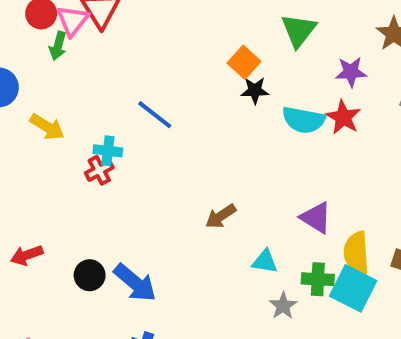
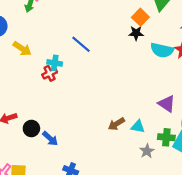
orange square: (244, 62) -> (140, 17), moved
brown arrow: (221, 216) -> (116, 124), moved
black circle: (90, 275) -> (31, 128), moved
blue arrow: (135, 283) -> (50, 139), moved, size x0.7

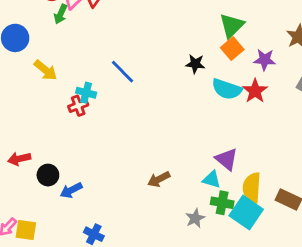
orange square: (140, 17) -> (232, 49), moved
cyan triangle: (138, 127) -> (212, 180), moved
blue arrow: (50, 139) -> (71, 190), turned 105

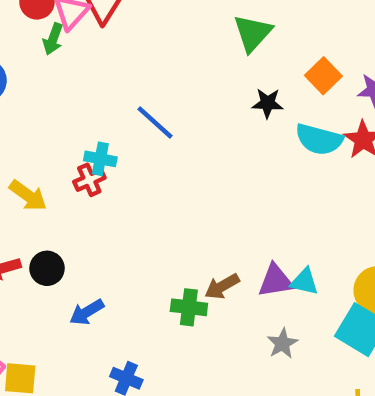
green triangle: (232, 26) -> (253, 33), moved
yellow arrow: (45, 70) -> (28, 196), moved
purple triangle: (227, 159) -> (276, 281), moved, turned -45
black circle: (48, 175) -> (47, 268), moved
green cross: (222, 203) -> (189, 307), moved

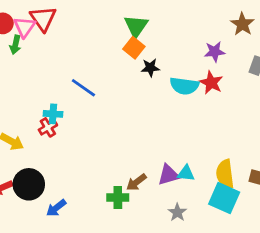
orange square: (323, 76) -> (134, 48), moved
black circle: (47, 268) -> (29, 184), size x1.5

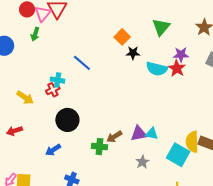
green triangle: (136, 26) -> (161, 27), moved
green arrow: (15, 45) -> (35, 34), moved
purple star: (215, 52) -> (181, 55), moved
yellow semicircle: (225, 174) -> (192, 142), moved
black circle: (29, 184) -> (67, 120), moved

